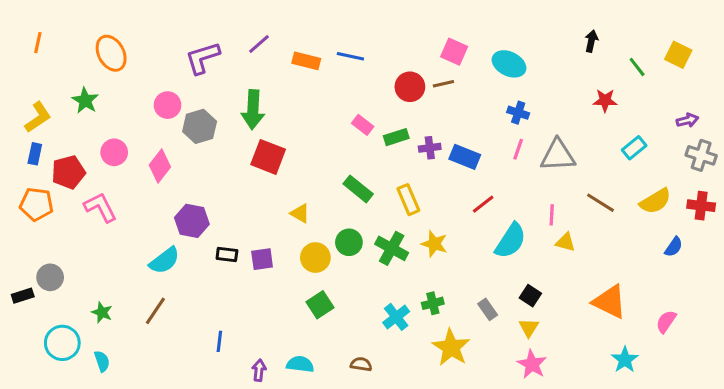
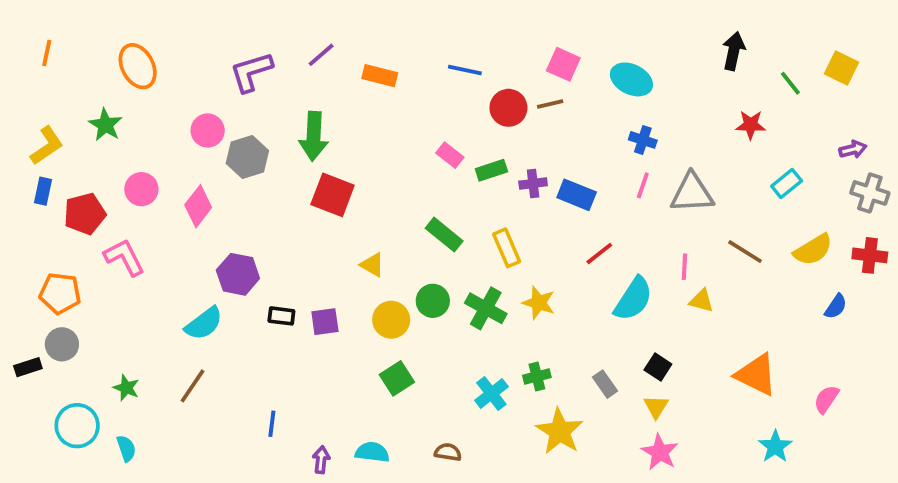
black arrow: (591, 41) -> (734, 51), size x1.4
blue line: (350, 56) -> (465, 70), moved
orange pentagon: (36, 204) -> (60, 293), moved

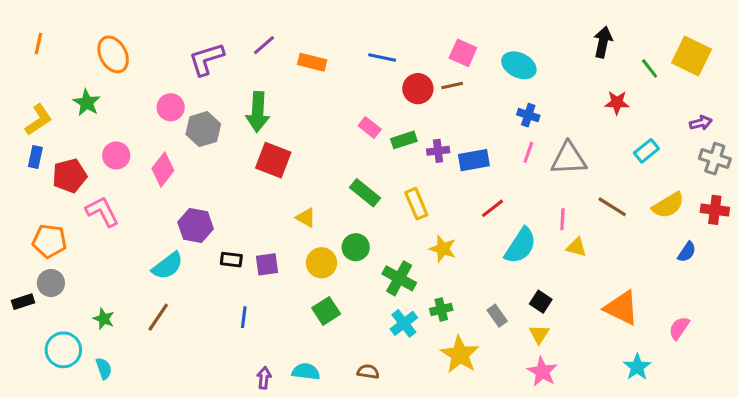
yellow square: (841, 68) -> (692, 56), size x1.4
blue rectangle: (577, 195) -> (474, 160), turned -32
green cross: (486, 308) -> (399, 278), moved
blue line: (272, 424) -> (244, 317), moved

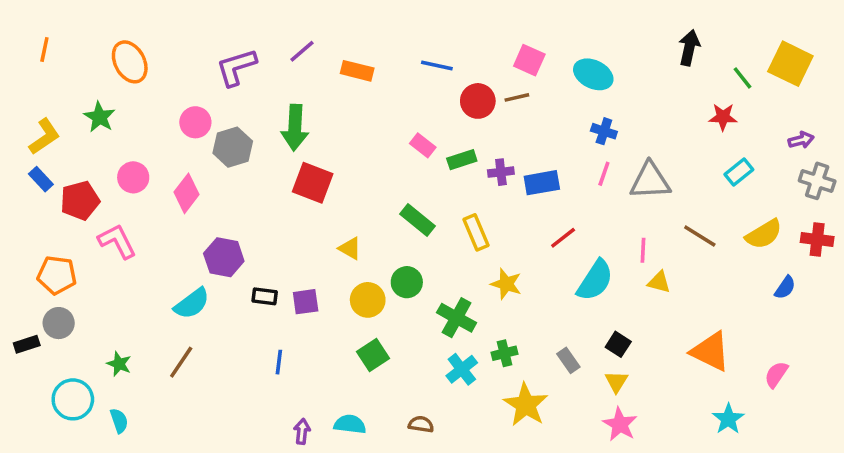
red star: (617, 103) -> (723, 117), moved
blue rectangle: (35, 157) -> (41, 179), turned -55

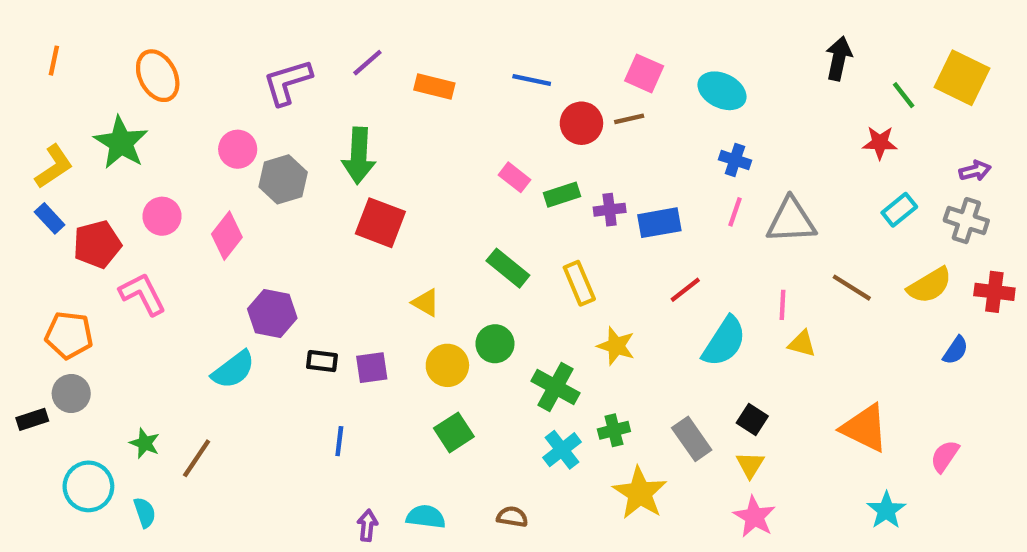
green star: (99, 117) -> (121, 143), size x1.4
gray cross: (817, 181) -> (966, 221), moved
gray rectangle: (568, 360) -> (692, 439), size x1.4
brown line: (181, 362) -> (197, 458), moved

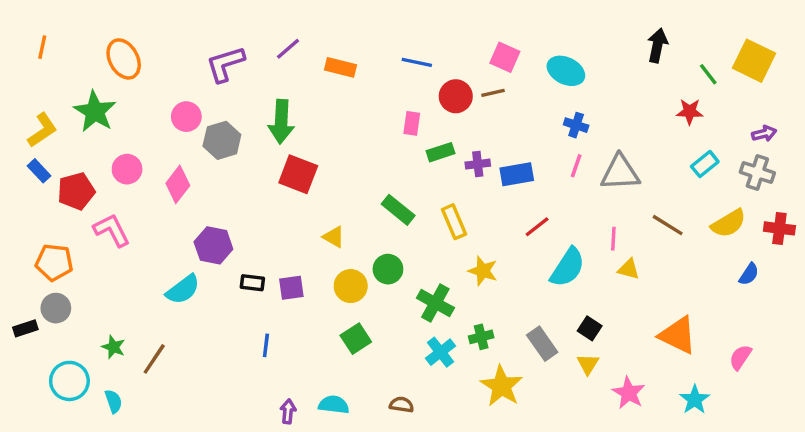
pink rectangle: (514, 177) -> (412, 123), moved, turned 60
pink star: (754, 517) -> (629, 393), moved

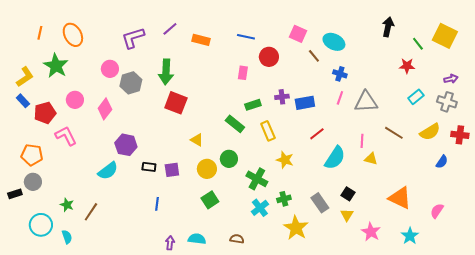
orange line: (42, 47) -> (40, 33), moved
brown line: (493, 93) -> (314, 56), moved, turned 64
green rectangle: (441, 152) -> (253, 105), moved

